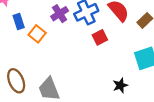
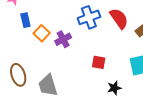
purple cross: (60, 14) -> (63, 39), moved
red square: (100, 37) -> (99, 62), moved, turned 32

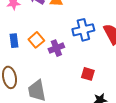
blue rectangle: (25, 20) -> (14, 41), moved

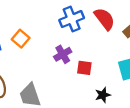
purple cross: (56, 48) -> (63, 54), moved

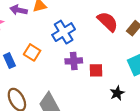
blue cross: (72, 19) -> (64, 32), moved
purple cross: (63, 54) -> (74, 61), turned 35

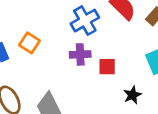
blue cross: (64, 32) -> (85, 21), moved

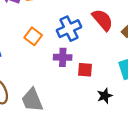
orange square: (29, 43) -> (33, 36), moved

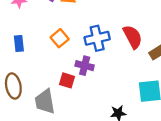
red square: (85, 70) -> (67, 80), moved

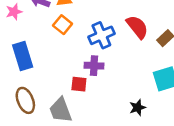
orange square: (60, 38) -> (63, 25), moved
blue rectangle: (19, 43) -> (23, 56), size x1.6

